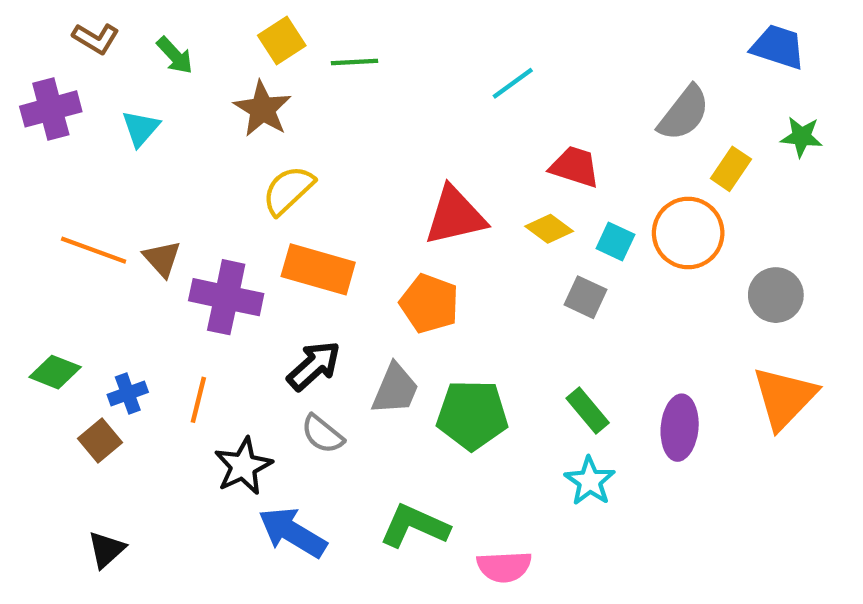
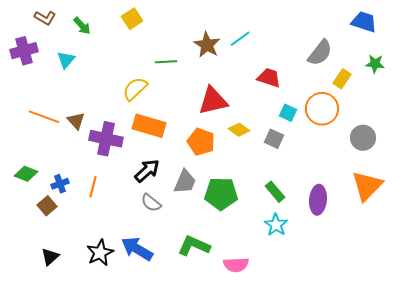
green line: (355, 62) -> (166, 62), moved
brown star: (263, 109) -> (207, 45), moved
yellow diamond: (549, 229) -> (239, 130), moved
black star: (243, 466) -> (100, 253), moved

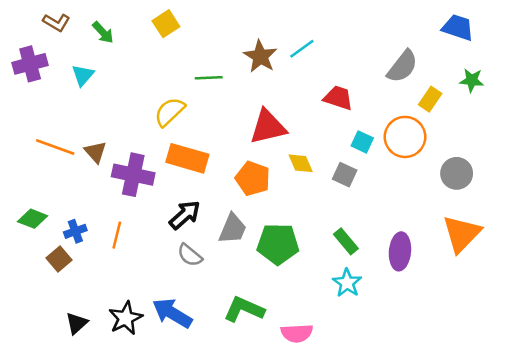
yellow diamond: (239, 130) -> (301, 163), turned 30
black triangle: (50, 257) -> (77, 323), moved

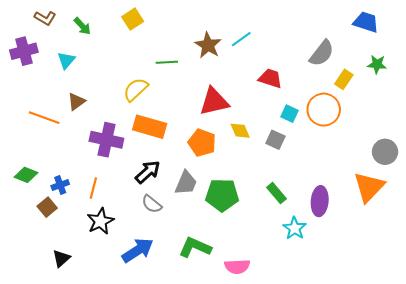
brown triangle: (95, 152) -> (76, 102), moved, turned 36
gray circle: (457, 173) -> (385, 152), moved
cyan star: (347, 283) -> (295, 228), moved
blue arrow: (172, 313) -> (138, 250), turned 116
black star: (126, 318) -> (100, 221), moved

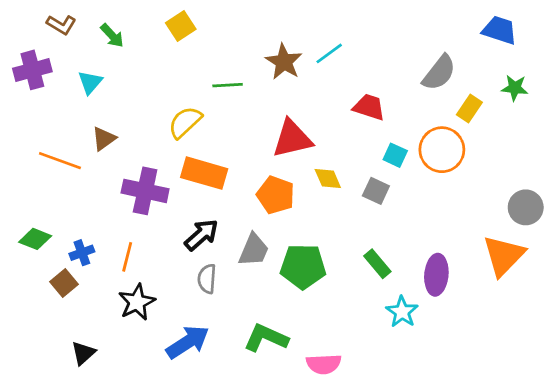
gray semicircle: (152, 204) -> (207, 279), turned 55

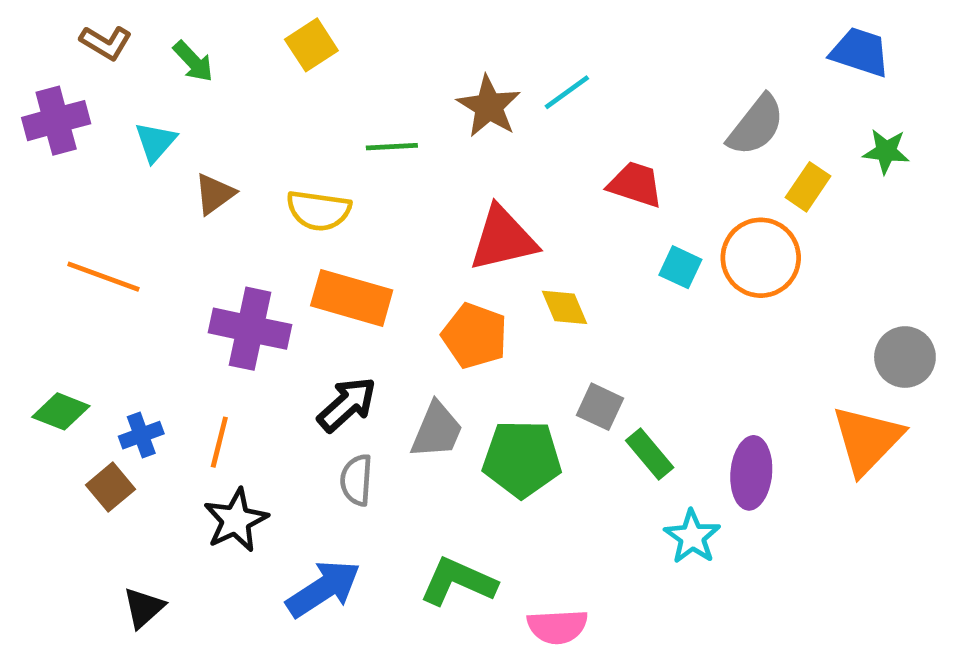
yellow semicircle: (185, 122) -> (319, 210), turned -129
brown triangle: (104, 139) -> (215, 194), moved
gray square: (376, 191) -> (600, 407), moved

